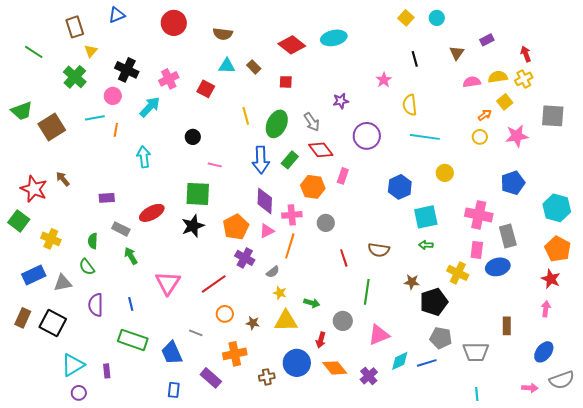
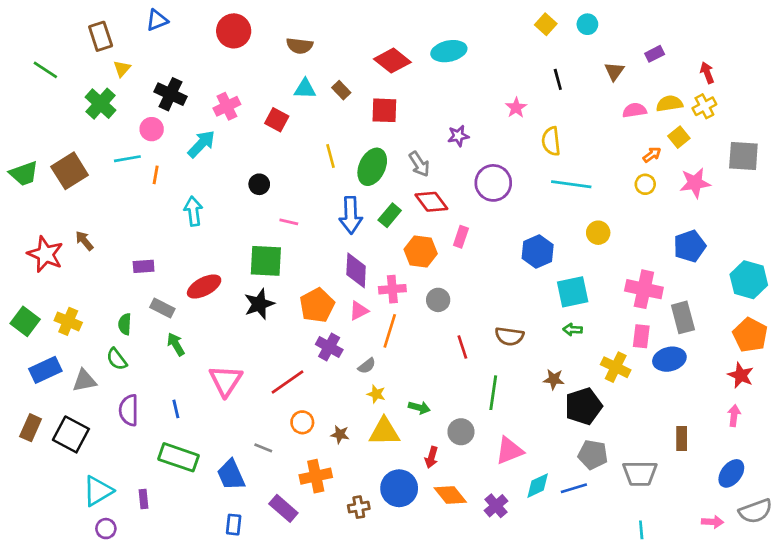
red square: (286, 82) -> (384, 110), size x1.5
green trapezoid: (22, 111) -> (24, 174), moved
green square: (19, 221) -> (25, 321), moved

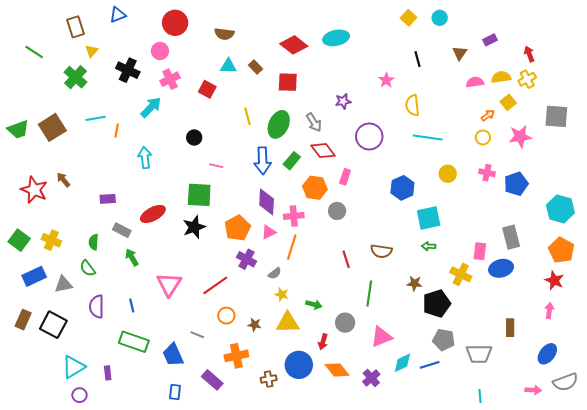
pink circle: (152, 129) -> (160, 51), moved
pink cross: (644, 289) -> (487, 173), moved, size x0.6
gray circle: (438, 300) -> (337, 211), moved

